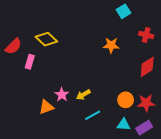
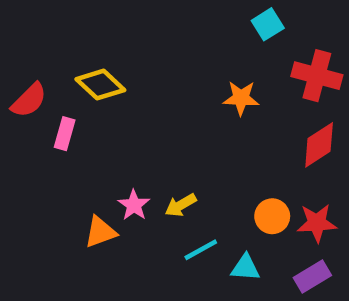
red cross: (146, 35) -> (317, 76), size x1.5
cyan triangle: (123, 125) -> (245, 268), moved

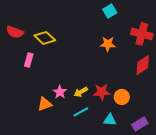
cyan square: (268, 24) -> (110, 11), moved
red semicircle: (29, 100) -> (15, 32), moved, turned 66
red star: (317, 223) -> (102, 92), moved
cyan line: (201, 250) -> (81, 112), moved

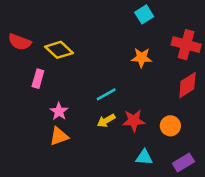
pink star: (60, 92) -> (59, 111), moved
orange circle: (122, 97) -> (170, 126), moved
cyan line: (81, 112) -> (106, 94), moved

